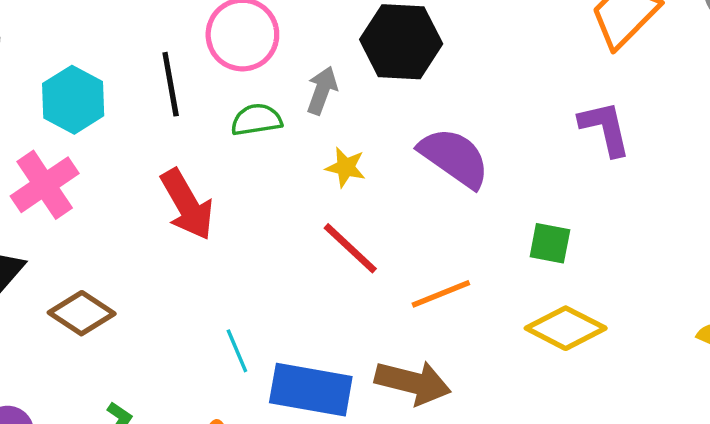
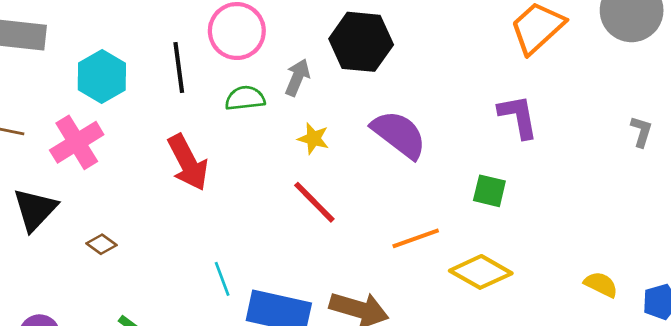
green square: (550, 243) -> (489, 191), moved
orange line: (441, 294) -> (416, 238), moved
brown diamond: (82, 313) -> (102, 244), size x0.6

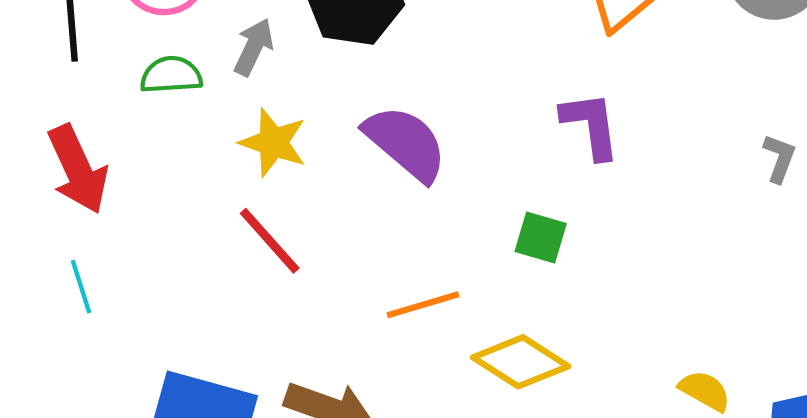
yellow star: (313, 139) -> (273, 143), size x1.4
cyan line: (222, 279) -> (81, 287), moved

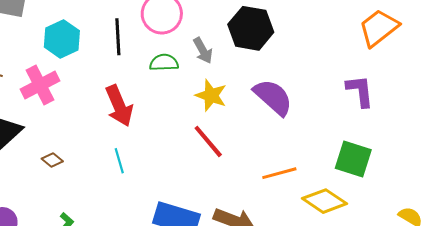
gray arrow: (254, 47) -> (203, 50), turned 124
green square: (541, 237) -> (353, 159), moved, size x1.5

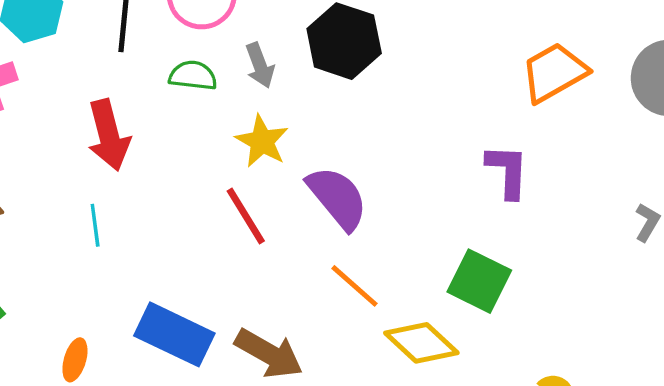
purple semicircle: (273, 97) -> (337, 198), moved
orange line: (279, 173) -> (354, 286), turned 48

